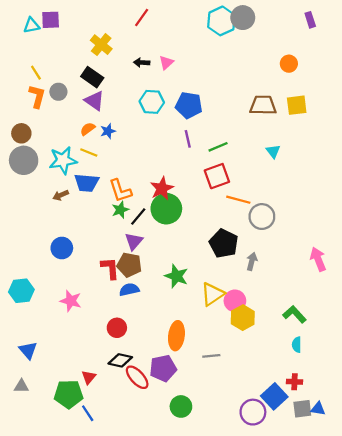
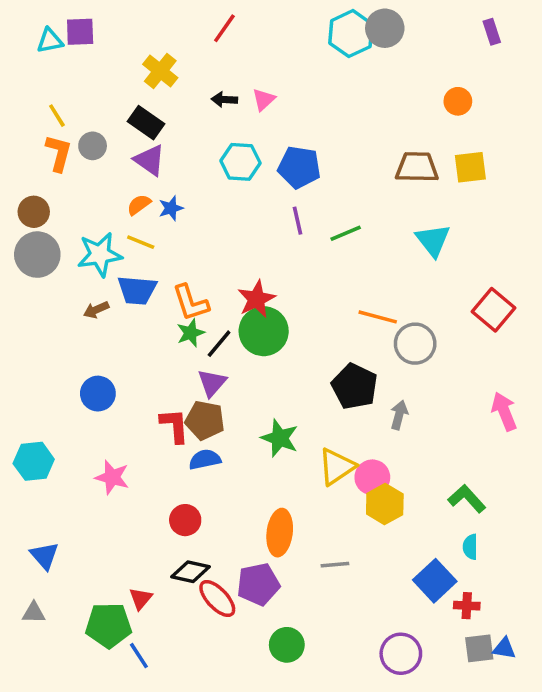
cyan triangle: (273, 151) -> (433, 240), size x1.5
red square: (217, 176) -> (494, 310), moved, turned -30
blue square: (274, 396) -> (435, 581), moved

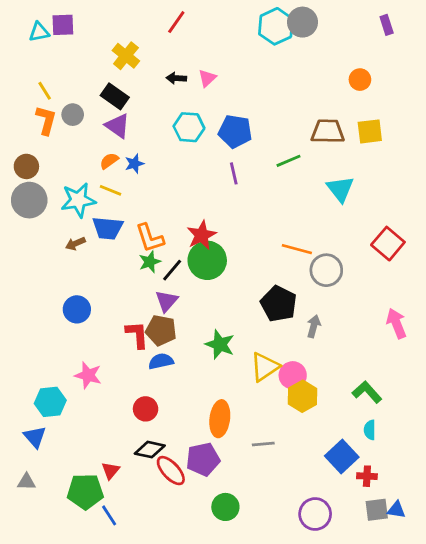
green line: (346, 233) -> (288, 161), moved
cyan hexagon: (34, 461) -> (50, 402), moved

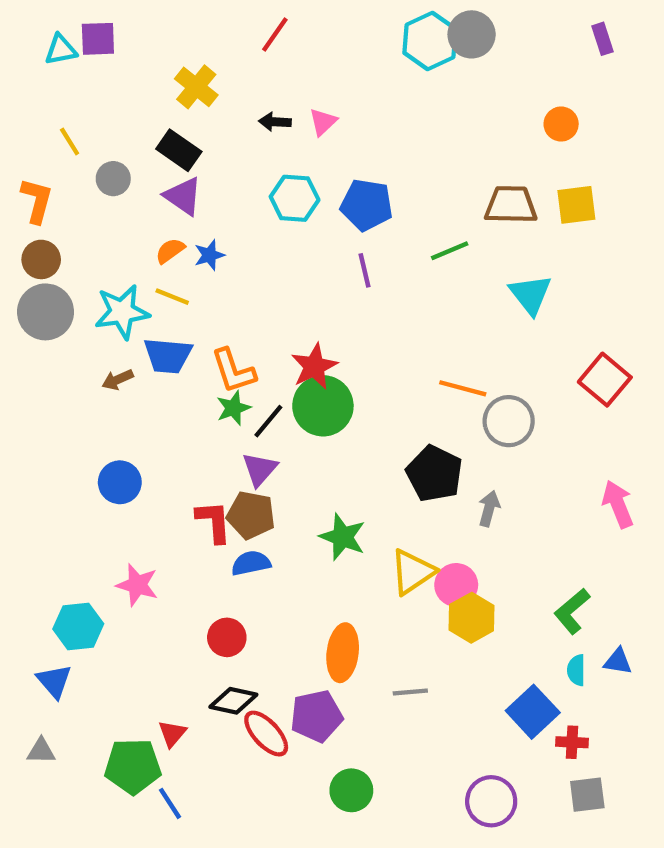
orange L-shape: (46, 120) -> (37, 200), moved
green L-shape: (367, 392) -> (572, 611), turned -88
blue triangle: (396, 510) -> (618, 661), moved

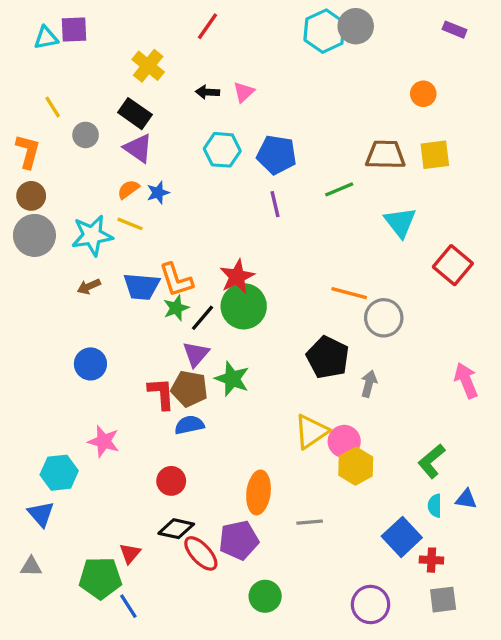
purple rectangle: (603, 39) -> (455, 30), turned -50
blue trapezoid: (168, 356) -> (142, 287), moved
red square: (605, 380) -> (453, 265), moved
green star: (343, 537) -> (232, 379), moved

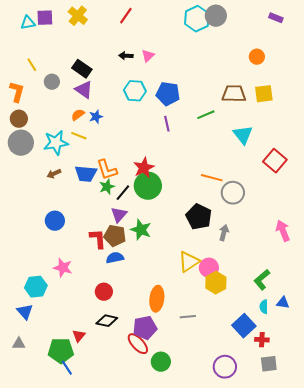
yellow cross: (148, 66) -> (78, 16), moved
red ellipse: (201, 553) -> (138, 344), moved
blue line: (128, 606) -> (67, 368), moved

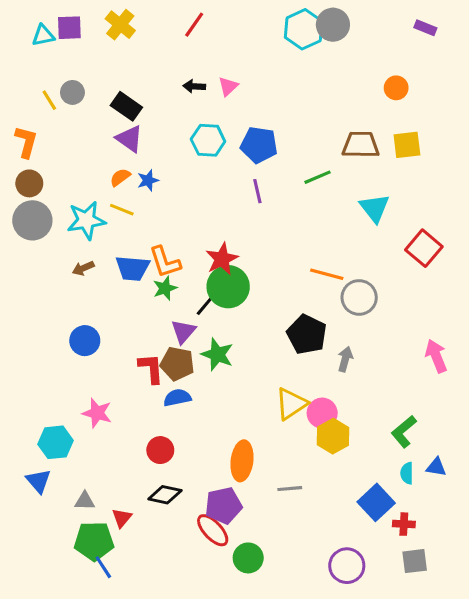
gray circle: (52, 82) -> (72, 92), moved
black line: (123, 193) -> (207, 304), moved
gray triangle: (19, 344) -> (85, 501), moved

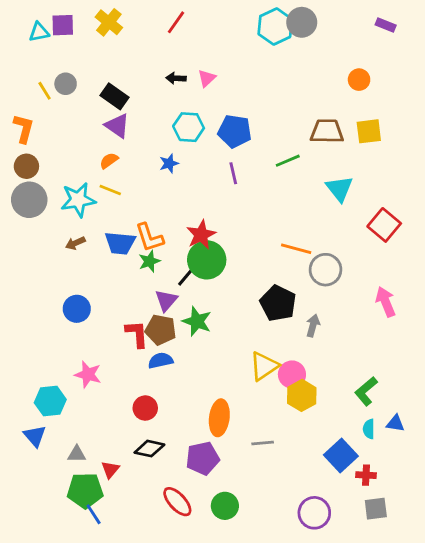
blue star: (148, 180) -> (169, 163), moved
pink arrow: (436, 356) -> (386, 302), moved
red ellipse: (213, 530) -> (177, 502), moved

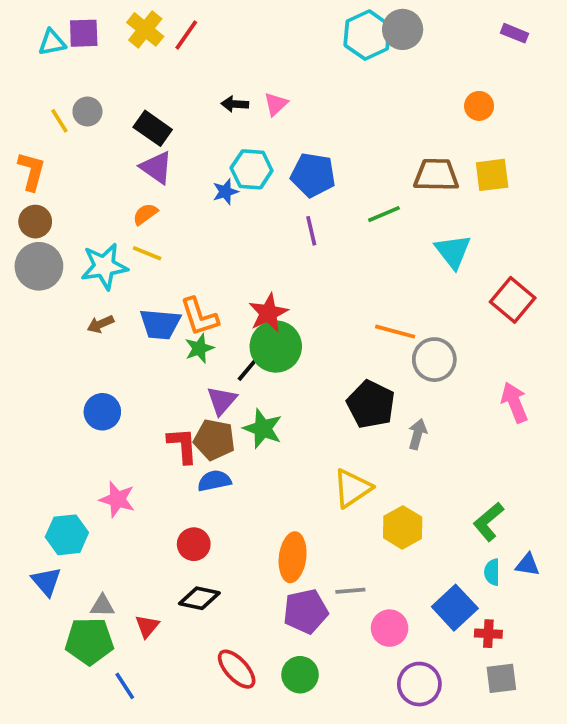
red line: (176, 22) -> (186, 35), moved
blue star: (169, 163) -> (225, 192), moved
pink circle: (292, 374) -> (390, 628), moved
purple pentagon: (203, 458) -> (306, 611), moved
green pentagon: (85, 490) -> (89, 641), moved

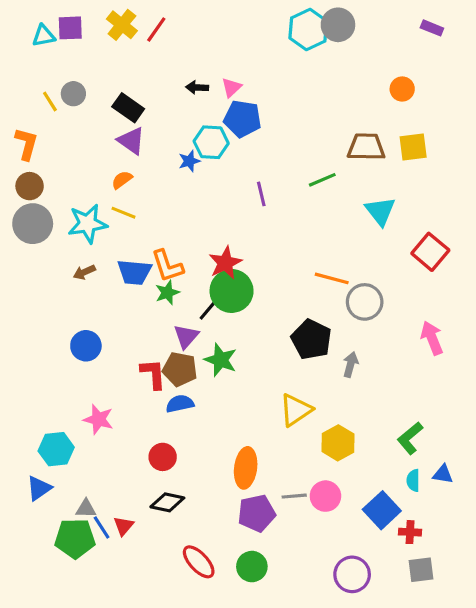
blue pentagon: (313, 175) -> (242, 119), moved
blue triangle: (46, 581) -> (39, 488), turned 36
pink circle: (390, 628) -> (325, 496), moved
blue line: (125, 686) -> (102, 527), moved

